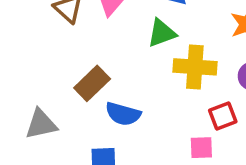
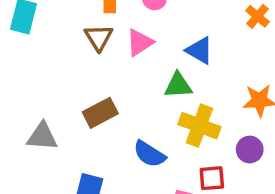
blue semicircle: (123, 114) -> (149, 154), moved

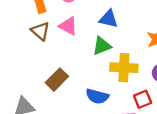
pink triangle: (140, 42) -> (68, 26), turned -42

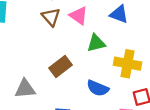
green triangle: (102, 46) -> (96, 43), moved

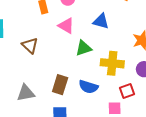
brown triangle: (51, 17) -> (30, 45), moved
brown rectangle: (61, 67) -> (60, 85), moved, turned -30

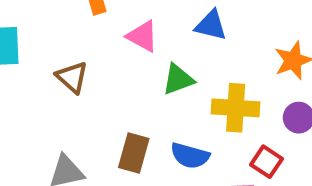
red square: (127, 91) -> (267, 162), turned -35

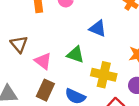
pink triangle: (142, 36) -> (43, 61), moved
green triangle: (178, 79) -> (75, 55), turned 30

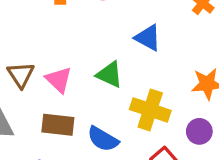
brown triangle: (19, 44) -> (21, 75), moved
brown rectangle: (45, 90) -> (58, 125), turned 66

